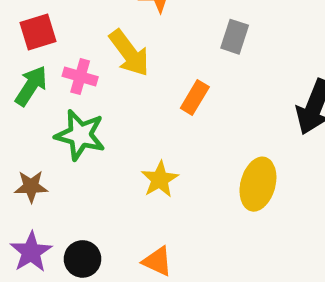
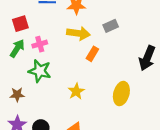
gray rectangle: (235, 37) -> (111, 26), turned 48
yellow arrow: (129, 53) -> (78, 33), moved, turned -45
pink cross: (80, 76) -> (40, 44), turned -32

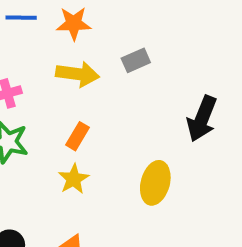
orange rectangle: (92, 54) -> (78, 136), moved

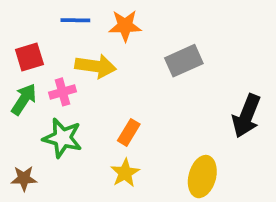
gray rectangle: (136, 60) -> (184, 61), size x1.4
yellow arrow: (78, 74) -> (96, 66), moved

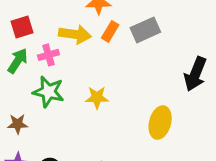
orange rectangle: (129, 132) -> (110, 31), moved
yellow star: (125, 173) -> (97, 98), moved, turned 30

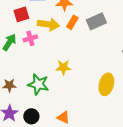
red square: (22, 27) -> (21, 14), moved
green star: (48, 92) -> (38, 84), moved

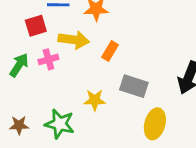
gray rectangle: (96, 21) -> (134, 86), moved, turned 42
orange rectangle: (72, 22) -> (110, 51), moved

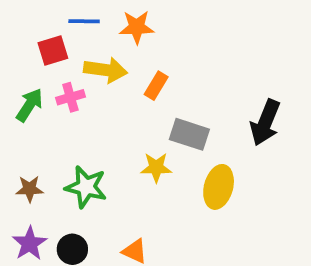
yellow star: (95, 100) -> (156, 167), moved

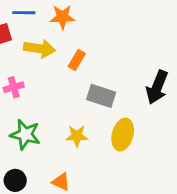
pink cross: (70, 97) -> (14, 87), moved
yellow star: (156, 167) -> (77, 136), moved

